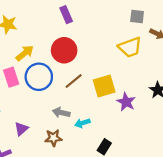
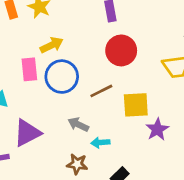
red circle: (64, 50) -> (121, 50), moved
purple triangle: (21, 129) -> (27, 133), size x1.6
brown star: (53, 138) -> (77, 164), moved

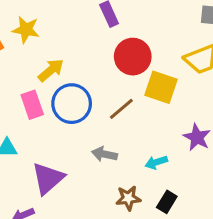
yellow square: (136, 105) -> (161, 87), moved, turned 36
cyan arrow: (100, 142) -> (156, 162), moved
brown star: (77, 164) -> (128, 198), moved

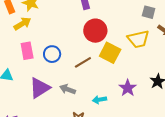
yellow arrow: (51, 70) -> (22, 24), moved
blue circle: (72, 104) -> (52, 54), size x0.7
purple triangle: (48, 178) -> (40, 88), moved

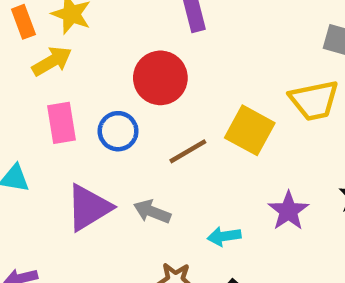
red circle: (95, 31) -> (160, 78), moved

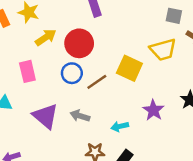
yellow arrow: (52, 61) -> (46, 37), moved
blue circle: (118, 131) -> (72, 73), moved
purple triangle: (89, 208) -> (45, 116), turned -44

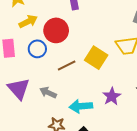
blue circle: (72, 73) -> (37, 49), moved
cyan arrow: (120, 126) -> (81, 106), size x1.5

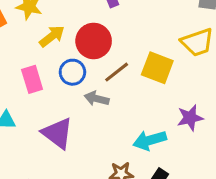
brown line: (67, 66) -> (117, 72), moved
gray arrow: (48, 93) -> (97, 99), moved
purple star: (112, 96) -> (190, 118), turned 30

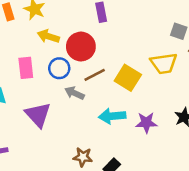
yellow arrow: (52, 36) -> (48, 36), turned -135
cyan arrow: (150, 140) -> (112, 116), moved

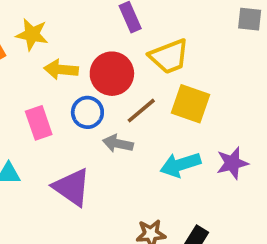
yellow trapezoid: (164, 63) -> (169, 56), moved

